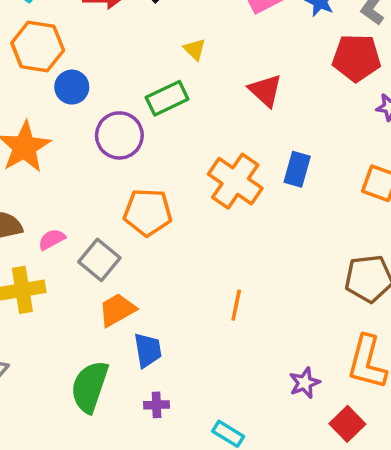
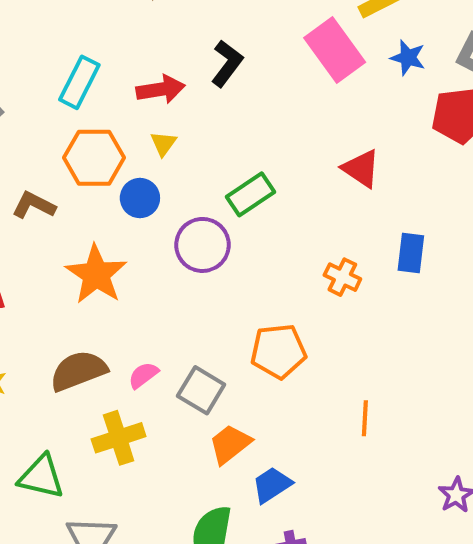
yellow triangle: (195, 49) -> (163, 144), moved, turned 30
orange cross: (235, 181) -> (342, 277), size x0.6
orange pentagon: (148, 212) -> (278, 351), moved
blue trapezoid: (148, 350) -> (272, 485), turned -105

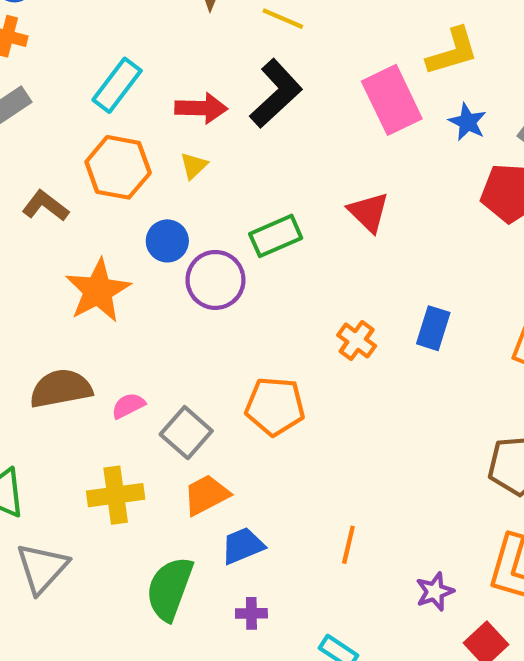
black L-shape: (227, 63) -> (276, 94), size x1.4
red triangle: (361, 169) -> (369, 212), moved
blue circle: (140, 198) -> (167, 241), moved
orange line: (365, 418) -> (348, 545), moved
yellow cross: (119, 438) -> (116, 495), moved

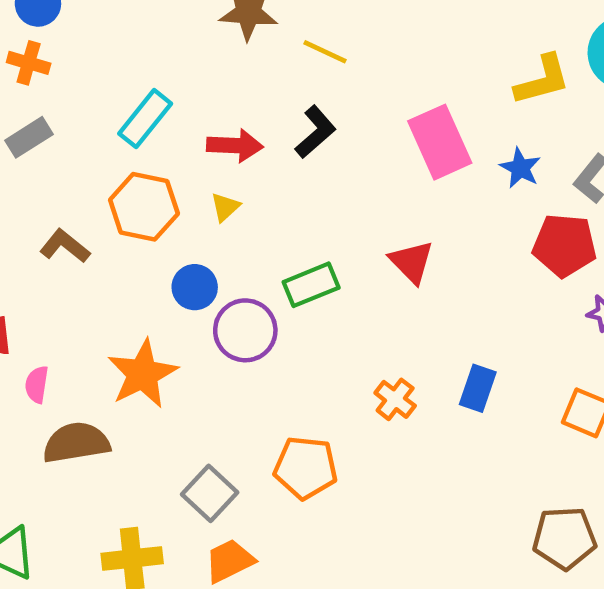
yellow L-shape: (452, 52) -> (542, 80), moved
black L-shape: (276, 94) -> (315, 132), size x0.7
orange star: (98, 291) -> (143, 374), moved
pink semicircle: (128, 406) -> (37, 384), moved, turned -56

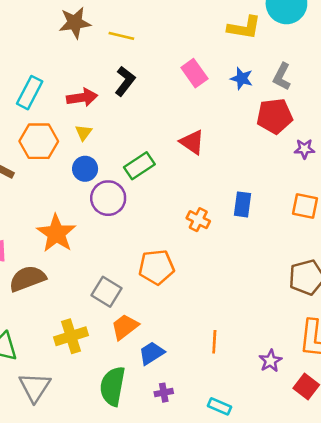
yellow L-shape: (542, 80) -> (244, 28), turned 36
pink rectangle: (440, 142) -> (194, 73), size x0.7
blue circle: (195, 287) -> (85, 169), moved

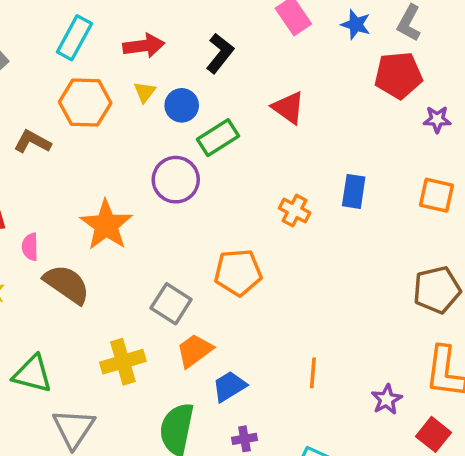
black L-shape: (125, 81) -> (220, 53), moved
blue circle: (85, 169) -> (182, 105), moved
brown semicircle: (27, 279) -> (67, 284), turned 54

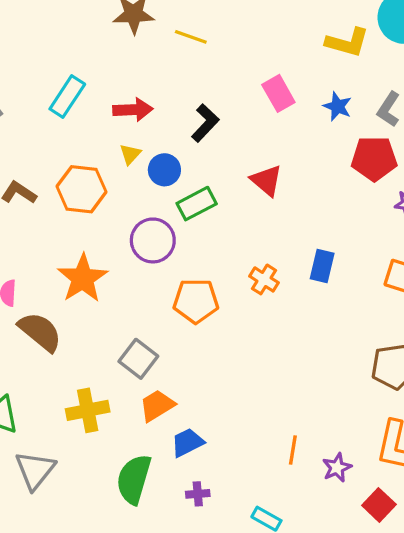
orange hexagon: (85, 102) -> (81, 189), moved
orange pentagon: (238, 272) -> (196, 301), moved
orange line: (313, 373) -> (293, 450), moved

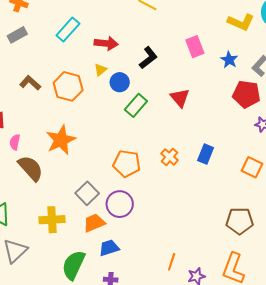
green rectangle: (197, 204) -> (136, 105), turned -30
purple circle: (153, 240) -> (120, 204), moved

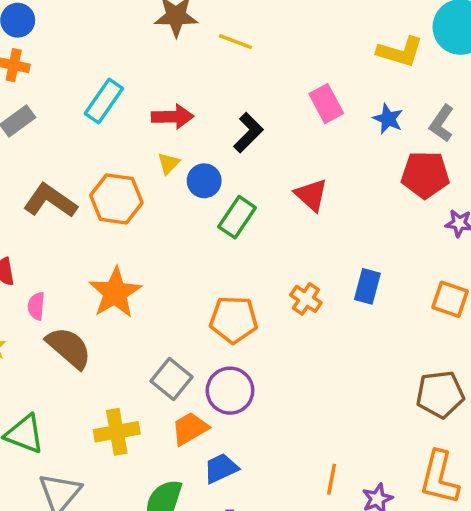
brown L-shape: (30, 83) -> (50, 201), size x1.4

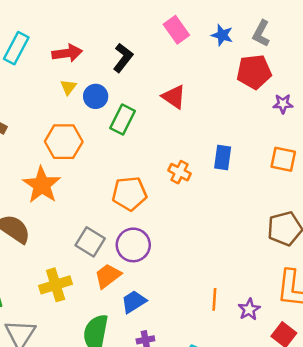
orange hexagon: (116, 199) -> (64, 142), moved

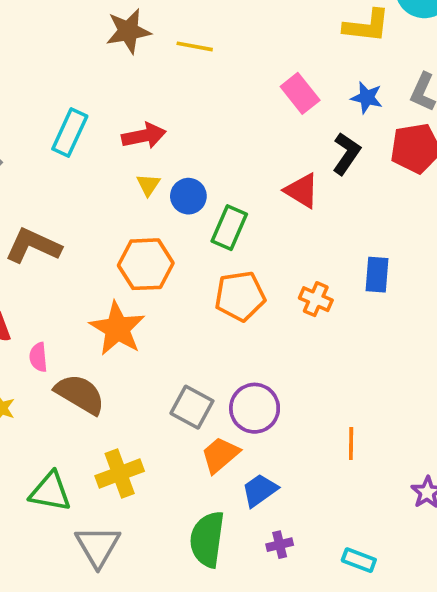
black L-shape: (123, 58) -> (346, 154), moved
orange pentagon: (129, 194) -> (240, 296), moved
yellow cross: (56, 285) -> (120, 473), moved
orange line: (214, 299) -> (351, 443), moved

